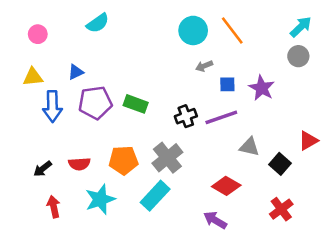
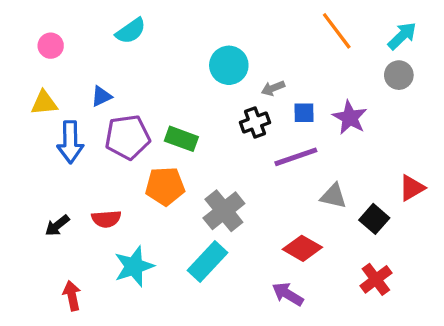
cyan circle: (193, 30) -> (229, 65), moved
orange line: (232, 30) -> (337, 31), moved
black cross: (186, 116) -> (255, 122), moved
orange pentagon: (123, 160) -> (165, 186), moved
red arrow: (54, 207) -> (72, 296), moved

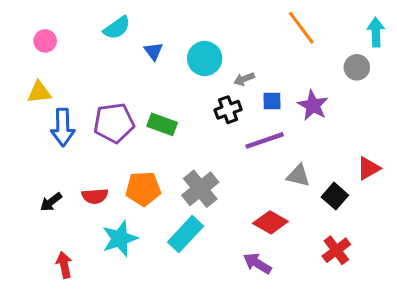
cyan arrow: (402, 36) -> (376, 32), moved, turned -48
blue triangle: (101, 96) -> (153, 51), moved, turned -42
orange pentagon: (165, 186) -> (143, 189), moved

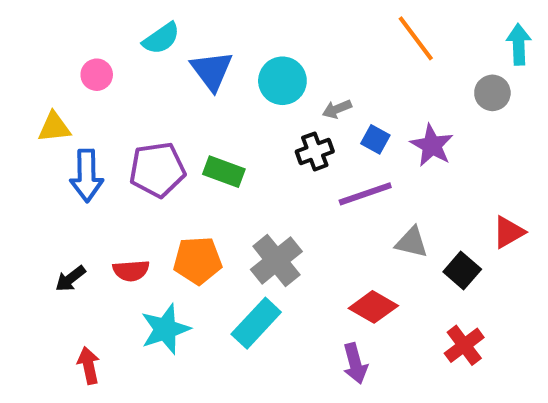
pink circle: (45, 41) -> (97, 75), moved
blue triangle: (153, 51) -> (212, 71), size x1.6
blue square: (272, 101) -> (375, 139), turned 30
purple arrow: (257, 263) -> (355, 363), turned -136

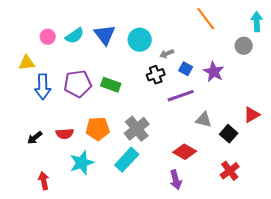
cyan semicircle: (161, 38) -> (75, 36), moved

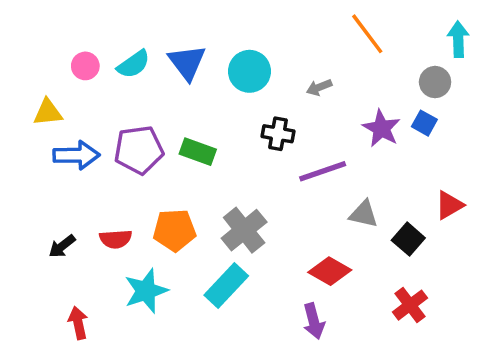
gray arrow: (167, 54) -> (319, 87), moved
blue square: (186, 69) -> (424, 123), moved
black cross: (156, 75) -> (278, 134), turned 30
blue arrow: (43, 87) -> (76, 155), turned -90

